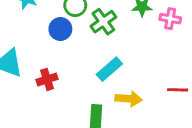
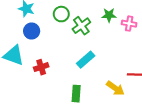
blue circle: (60, 29) -> (32, 31), moved
yellow arrow: (129, 99) -> (115, 88), moved, turned 30

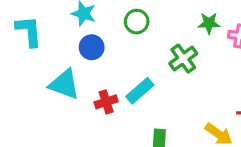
green cross: (81, 26) -> (183, 59), moved
cyan rectangle: (86, 60) -> (140, 91), moved

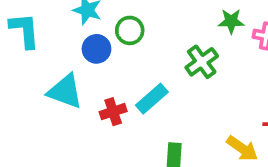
green circle: (137, 22) -> (130, 30), moved

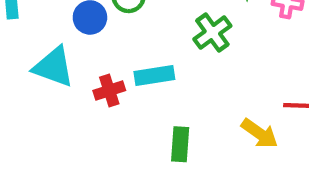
cyan rectangle: (152, 99) -> (154, 75), turned 32

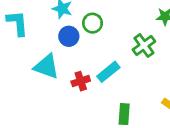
cyan rectangle: (154, 75) -> (108, 72), turned -30

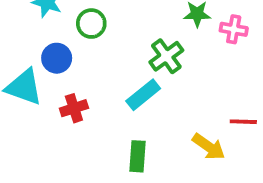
blue circle: (69, 36) -> (57, 58), moved
cyan rectangle: (108, 72) -> (143, 95), moved

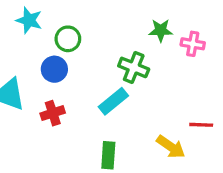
green cross: (166, 56) -> (134, 67), turned -32
blue circle: (57, 58) -> (54, 69), moved

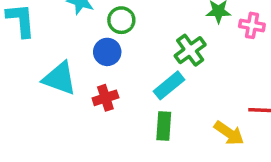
green cross: (134, 67) -> (190, 50), turned 32
green rectangle: (108, 155) -> (164, 126), moved

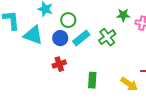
cyan triangle: (60, 78) -> (33, 35), moved
cyan rectangle: (169, 85) -> (81, 38), moved

